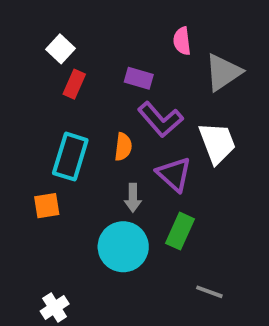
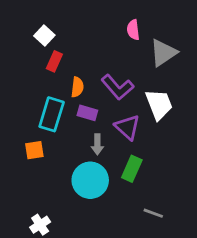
purple rectangle: (139, 78) -> (87, 113), moved
orange semicircle: (123, 147) -> (77, 87), moved

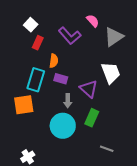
pink semicircle: (133, 30) -> (93, 21), turned 144
purple L-shape: (117, 87) -> (70, 36), moved
orange square: (34, 150) -> (24, 105), size x1.5

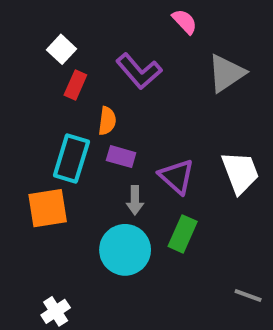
pink semicircle: (93, 21) -> (185, 22), moved
white trapezoid: (111, 73) -> (240, 172), moved
gray line: (107, 149) -> (248, 295), moved

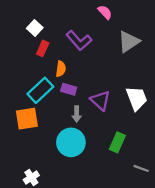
cyan rectangle: (71, 159) -> (40, 90), turned 30
green rectangle: (183, 234) -> (117, 142), moved

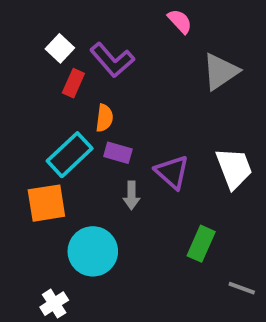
purple L-shape: (79, 40) -> (112, 60), moved
cyan circle: (71, 142) -> (93, 251), moved

